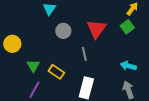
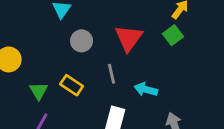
cyan arrow: (128, 66) -> (146, 89), moved
yellow rectangle: (56, 72) -> (72, 85), moved

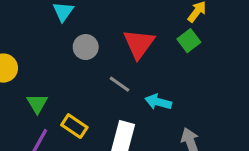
gray line: (112, 74) -> (120, 84), turned -42
yellow rectangle: (72, 85) -> (74, 126), moved

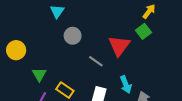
red triangle: (139, 44) -> (119, 46), moved
cyan arrow: (158, 102) -> (126, 84), moved, turned -126

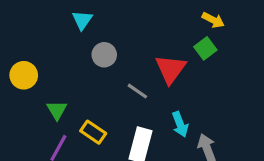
yellow arrow: (149, 11) -> (213, 20), turned 80

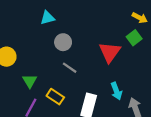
cyan triangle: (82, 20) -> (48, 18), turned 40
gray line: (137, 91) -> (70, 68), moved

